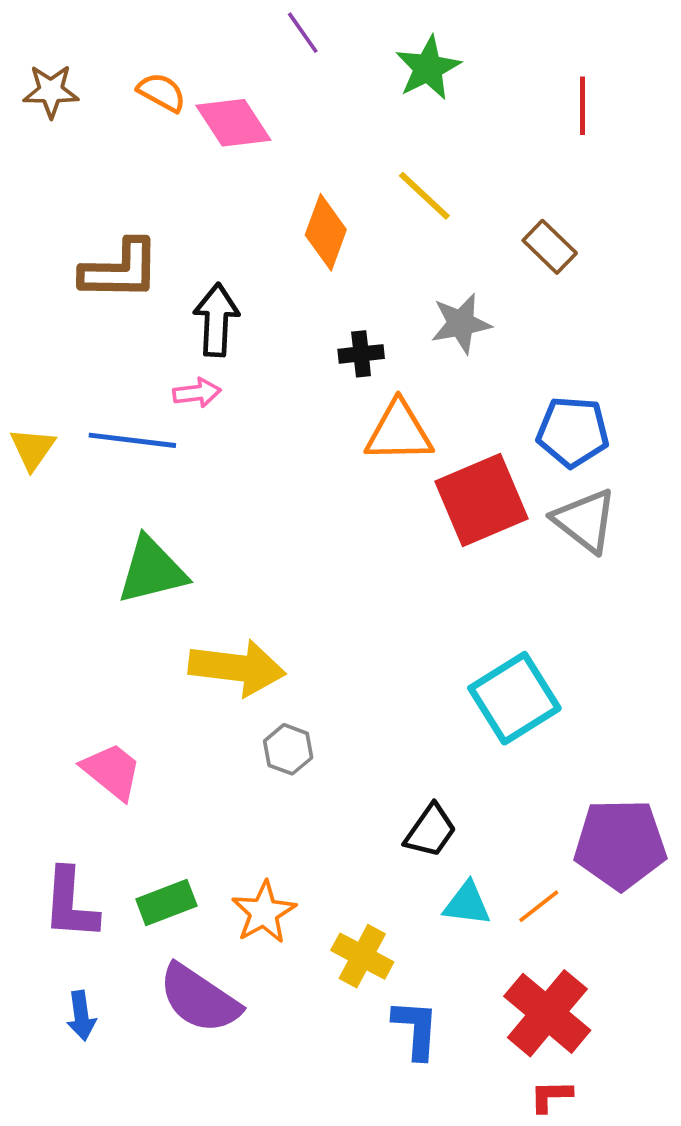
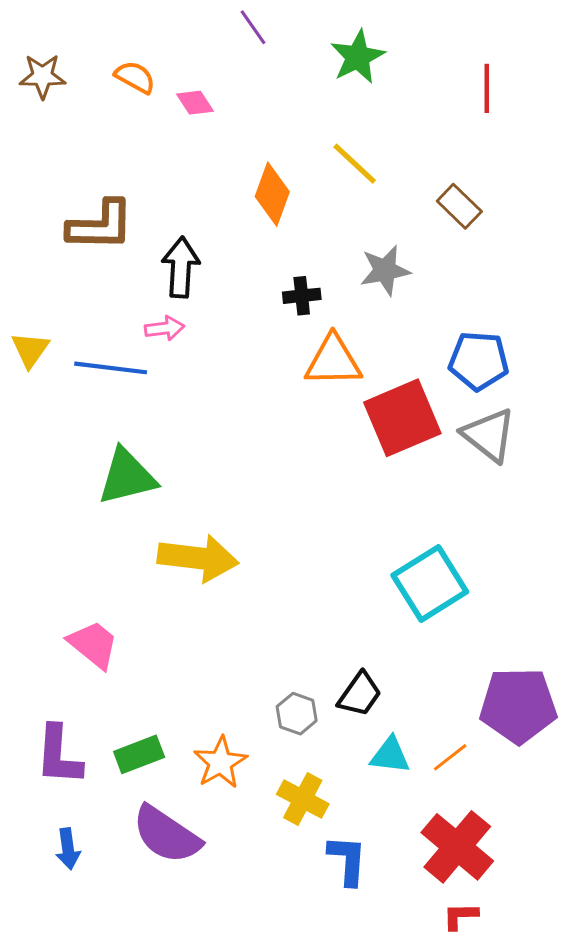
pink diamond: (233, 123) -> (195, 103), size x0.6
yellow triangle: (33, 449) -> (30, 350), moved
gray hexagon: (288, 749) -> (297, 714), moved

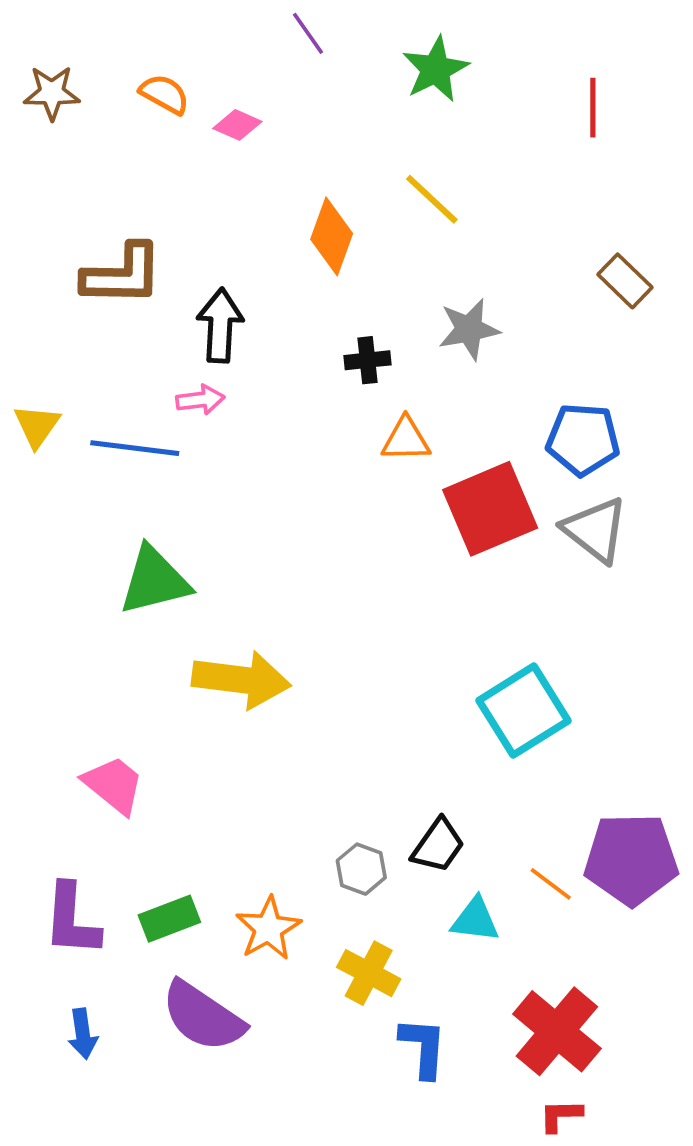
pink diamond: (195, 103) -> (237, 125), turned -33
brown rectangle: (459, 206) -> (625, 281), moved
orange triangle: (333, 361) -> (406, 439), size x0.7
orange line: (450, 757) -> (551, 884), moved, turned 75

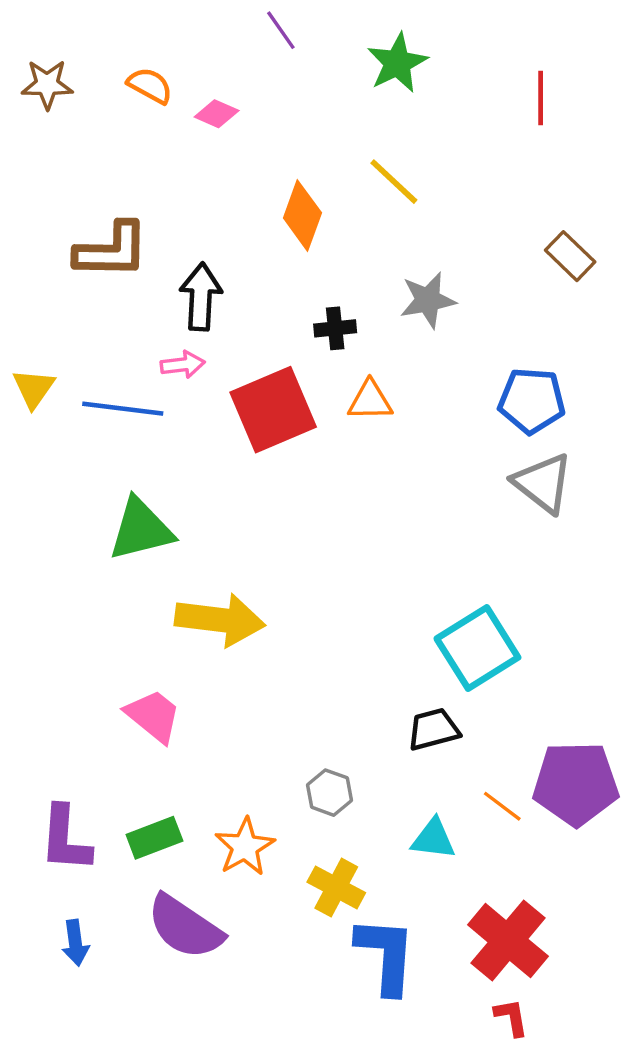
red square: (490, 509) -> (273, 410), moved
pink trapezoid: (114, 785) -> (153, 716), moved
black trapezoid: (438, 846) -> (433, 729), moved, turned -140
blue L-shape: (423, 1047) -> (386, 955), size x1.4
red L-shape: (561, 1115) -> (511, 1017), turned 81

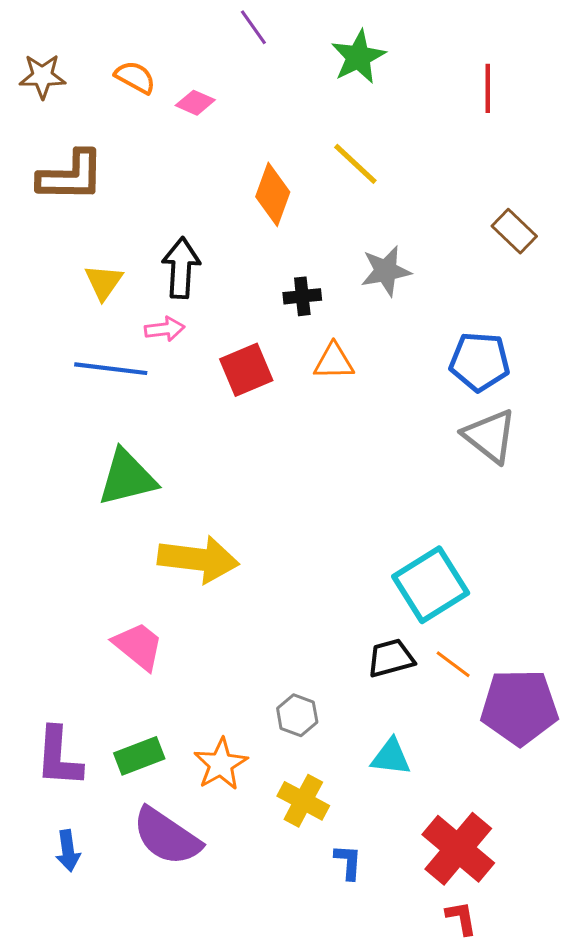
brown L-shape: (112, 250) -> (71, 176), moved
yellow triangle: (34, 388) -> (104, 282), moved
red square: (273, 410) -> (246, 370), size x0.7
orange line: (502, 806) -> (453, 664), moved
blue L-shape: (386, 955) -> (348, 862), size x0.5

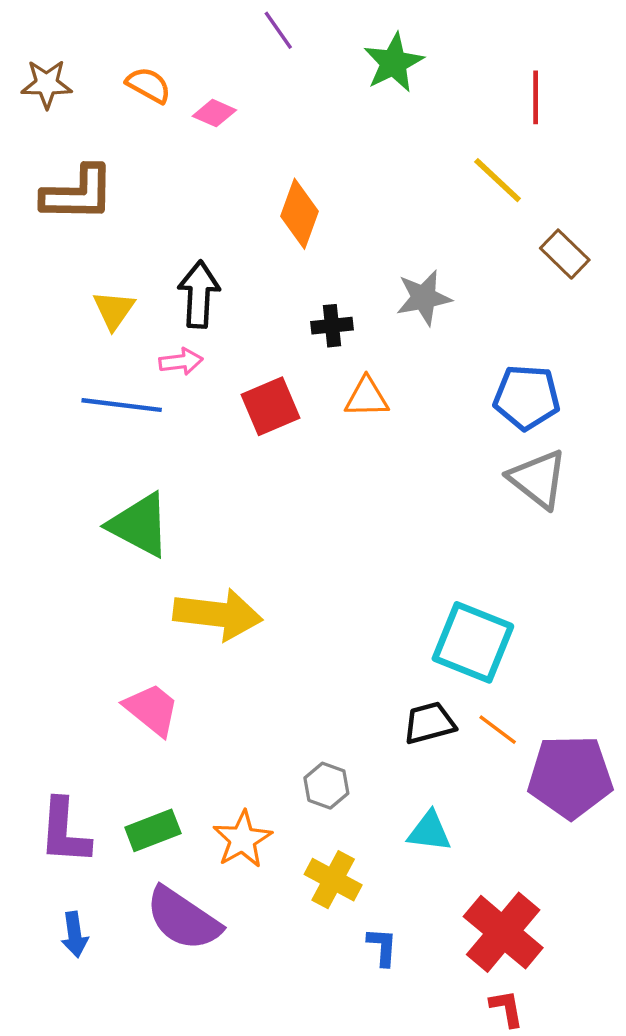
yellow line: (355, 164) -> (498, 180), moved
green triangle: (127, 478) -> (139, 525), turned 42
cyan square: (431, 585) -> (473, 642), turned -36

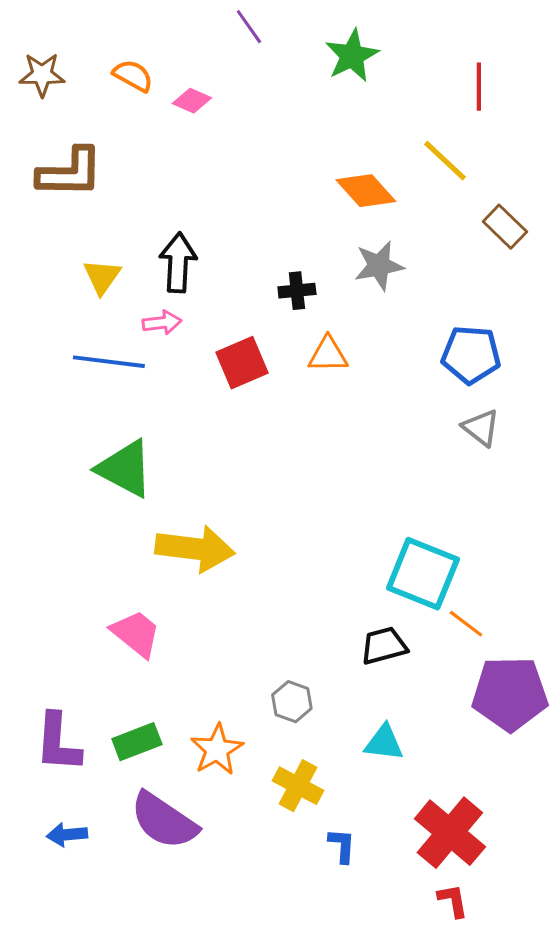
orange diamond: (300, 214) -> (366, 191), moved, turned -62
gray triangle: (538, 479) -> (481, 428), size x0.7
orange line: (498, 730) -> (466, 624), moved
blue arrow: (75, 934) -> (67, 835), turned 93

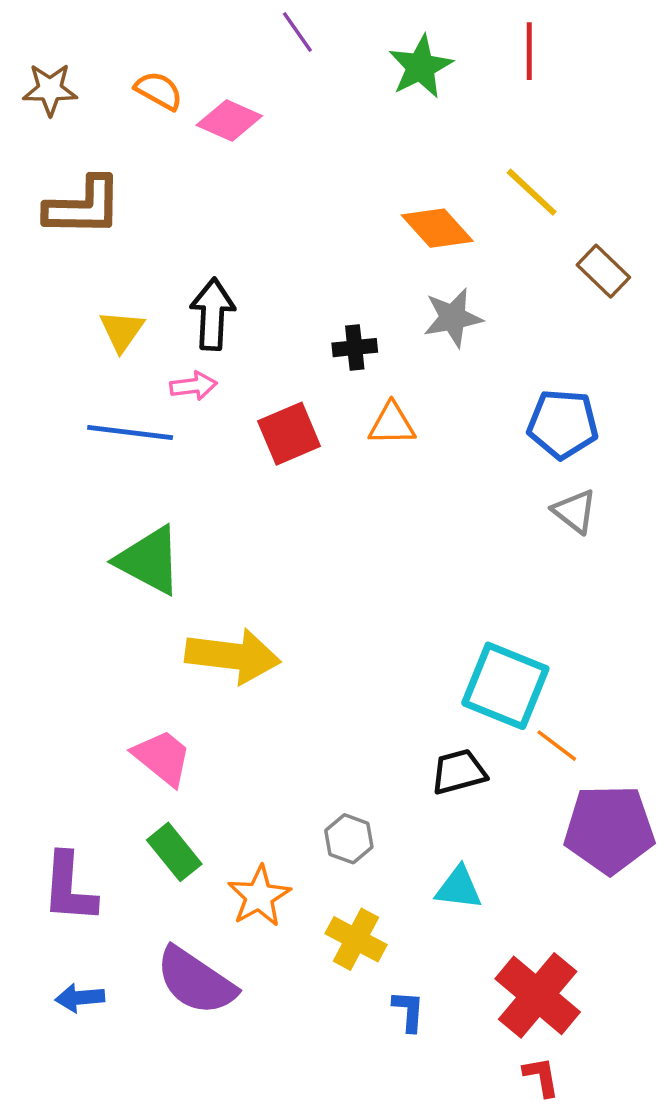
red line: (479, 87) -> (529, 51), moved
pink diamond: (192, 101) -> (229, 120), size x1.4
green rectangle: (137, 742) -> (174, 852), moved, turned 72

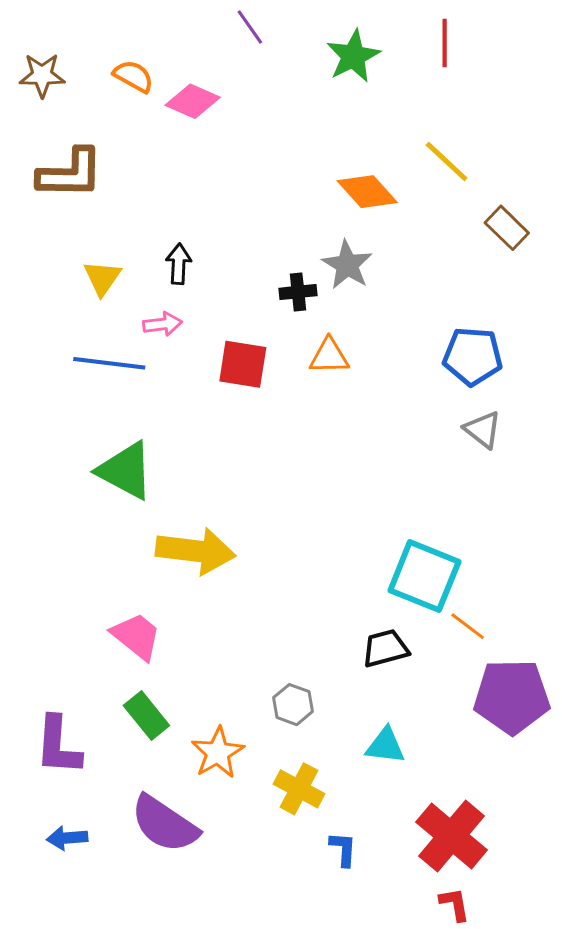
black arrow: (213, 314) -> (179, 264), size x0.7
gray star: (453, 318) -> (347, 265), moved, turned -30
red square: (289, 434) -> (243, 364), turned 32

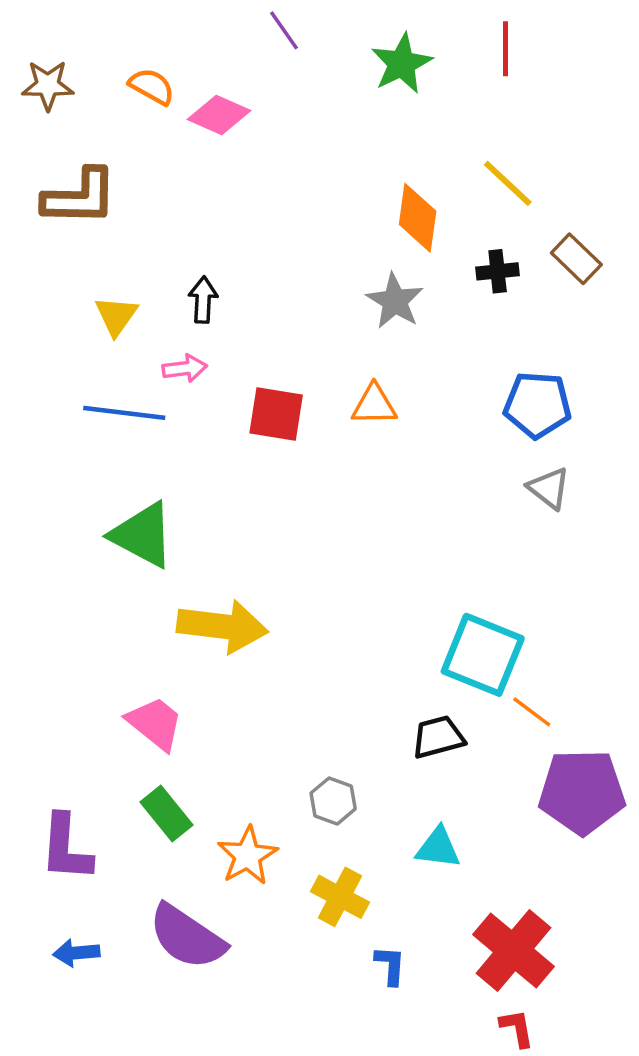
orange diamond: (367, 192) -> (418, 218), turned 50
black cross: (298, 292) -> (498, 271), moved

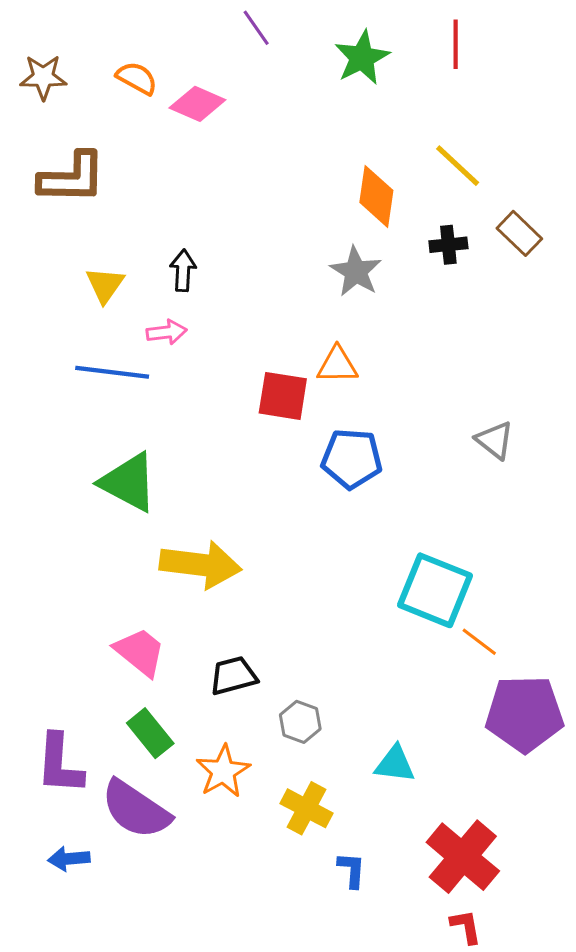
blue pentagon: (537, 405) -> (352, 459), moved
red square: (276, 414) -> (283, 396), moved
black trapezoid: (438, 737) -> (233, 676), moved
purple semicircle: (187, 937) -> (136, 809), moved

